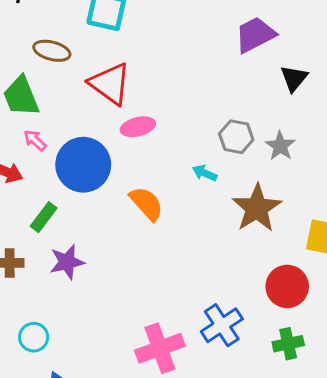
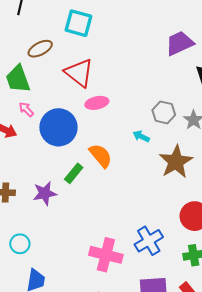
brown ellipse: (52, 51) -> (40, 49), turned -45
green rectangle: (44, 217) -> (74, 173), moved
pink cross: (160, 348) -> (106, 255), turned 32

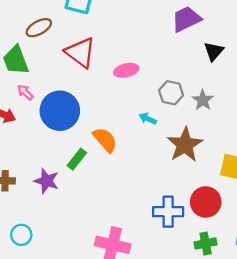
pink ellipse: (97, 103) -> (126, 70), moved
purple star: (45, 193) -> (47, 181), turned 30
blue cross: (149, 241) -> (168, 212), moved, turned 32

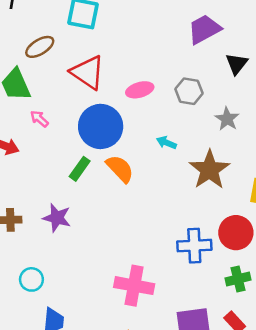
pink arrow: (25, 92) -> (39, 119), moved
gray hexagon: (171, 93) -> (189, 91), moved
blue circle: (60, 111) -> (101, 126), moved
green rectangle: (77, 159) -> (80, 169), moved

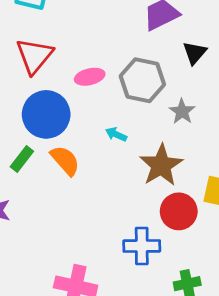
red triangle: (88, 72) -> (34, 56), turned 33
gray hexagon: (189, 91) -> (142, 80), size x1.5
red circle: (236, 233) -> (179, 211), moved

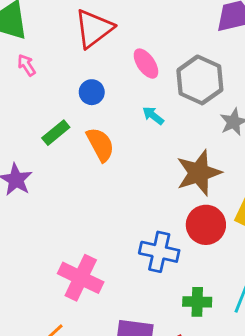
pink ellipse: (90, 77) -> (146, 64), turned 56
blue circle: (46, 114) -> (92, 92), size x0.5
cyan arrow: (116, 134) -> (153, 116), moved

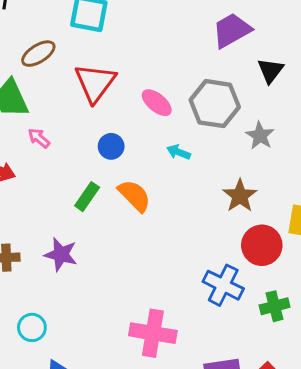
brown star: (199, 173) -> (240, 196), size x0.7
blue cross: (159, 252) -> (223, 285), turned 30
green cross: (197, 302) -> (275, 306), moved

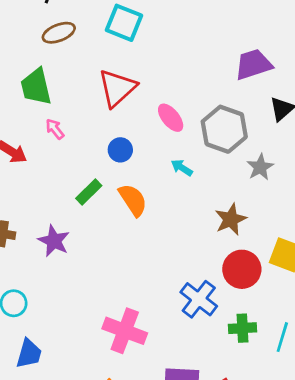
brown ellipse: (38, 54) -> (59, 33), moved

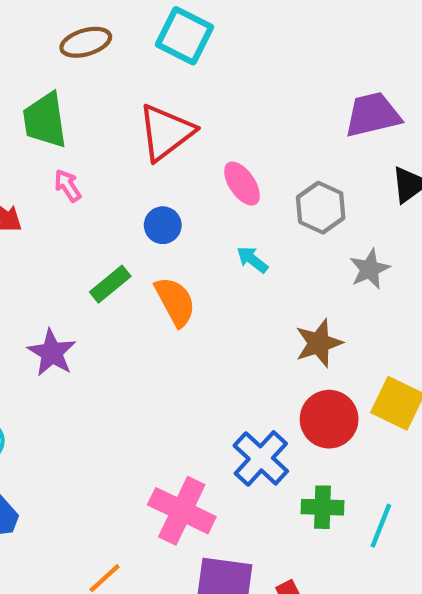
gray hexagon: (224, 129) -> (321, 208), size x0.7
pink cross: (125, 331) -> (182, 511), moved

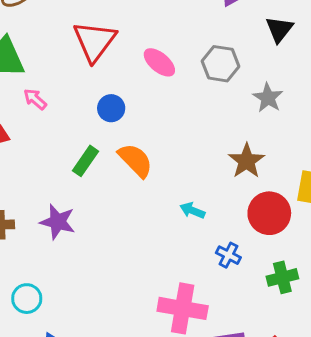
cyan arrow: (252, 260) -> (192, 210), moved
blue cross: (261, 458) -> (228, 255), size x0.6

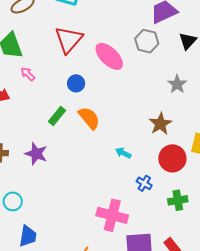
pink ellipse: (159, 62) -> (109, 56), size x1.4
gray hexagon: (220, 64) -> (147, 41), moved

